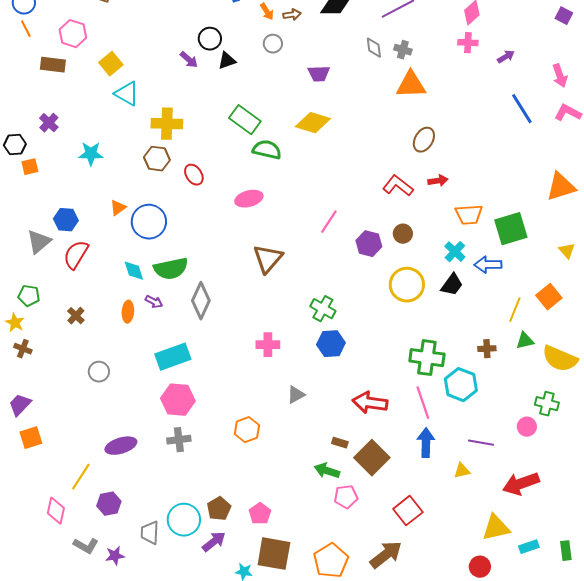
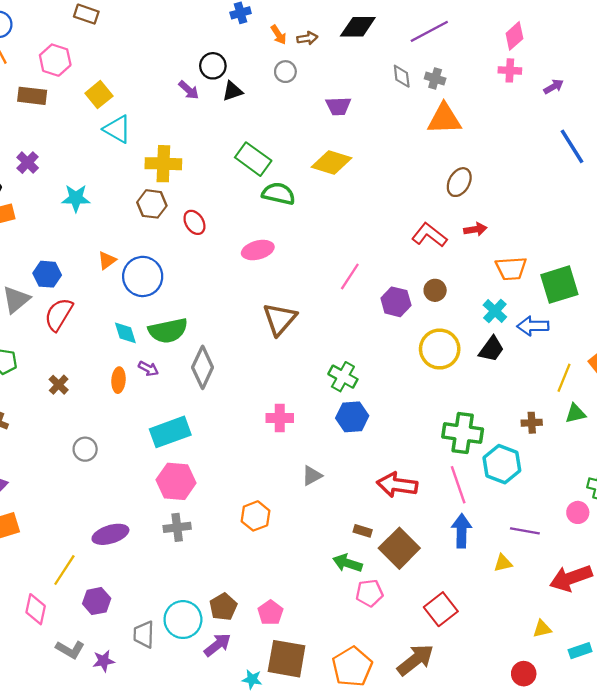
yellow triangle: (496, 528) -> (542, 629), size x0.6

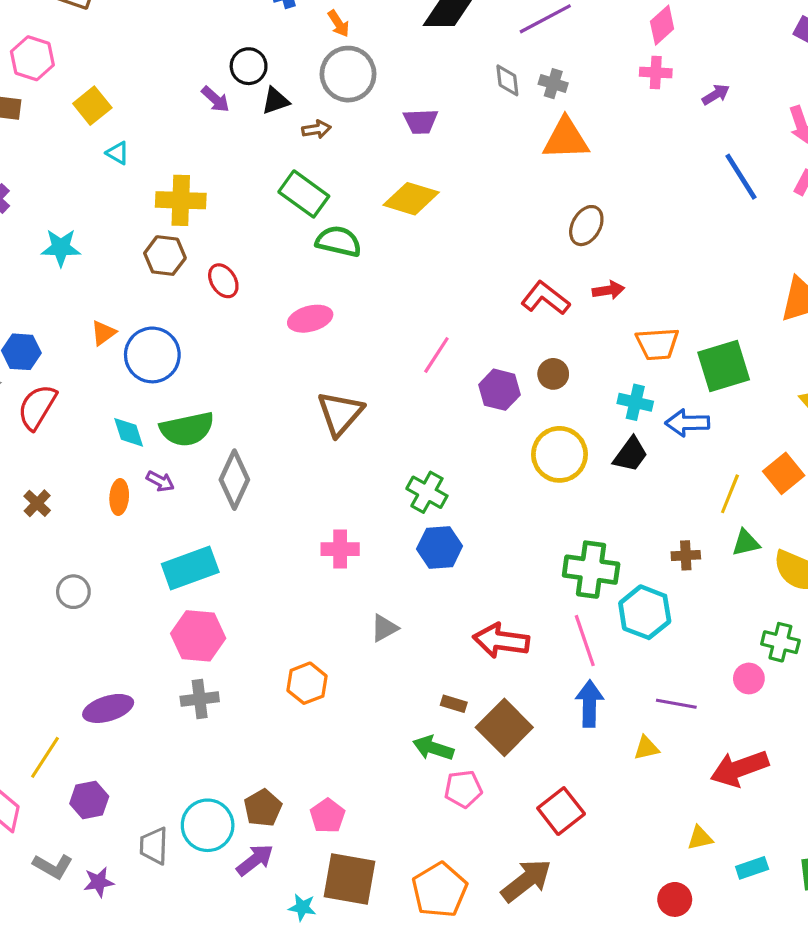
brown arrow: (307, 38) -> (316, 129), moved
gray circle: (285, 72) -> (348, 74), size x1.8
cyan triangle: (117, 129) -> (118, 153), size x0.6
cyan cross: (495, 311) -> (635, 402), turned -30

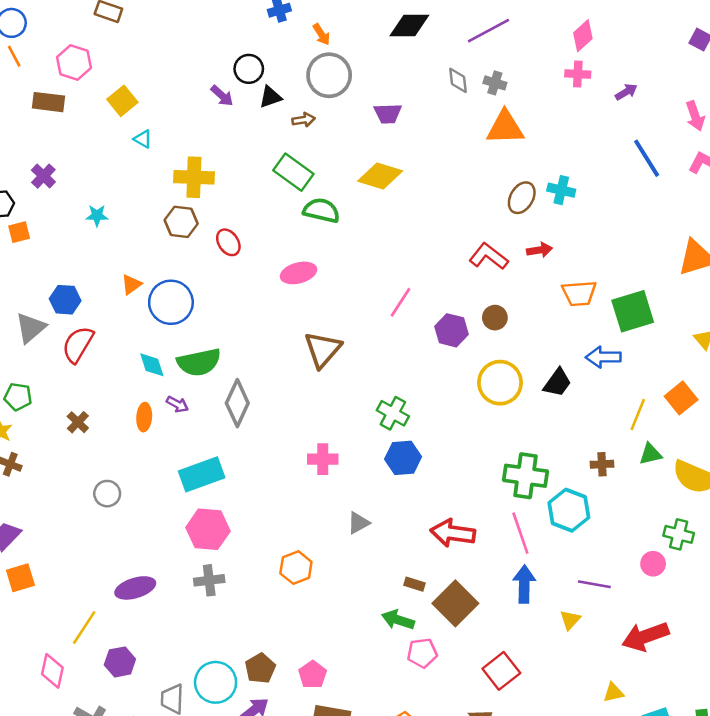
cyan star: (61, 248) -> (97, 216), size x0.7
cyan cross: (635, 402) -> (561, 190), moved
yellow triangle: (646, 748) -> (570, 620), turned -35

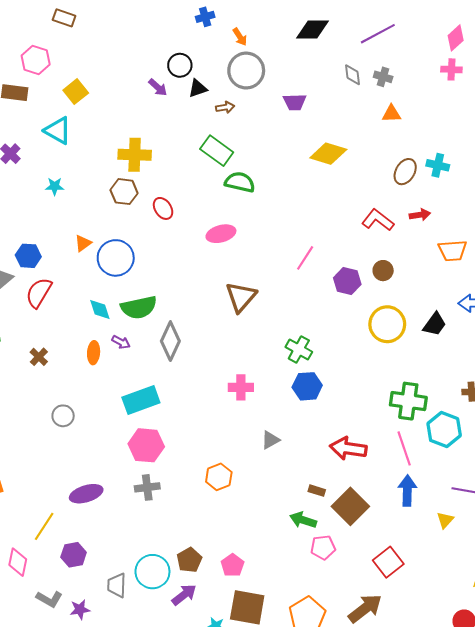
orange triangle: (505, 128) -> (391, 114), size x0.6
cyan triangle: (143, 139) -> (58, 131), moved, size x1.8
yellow diamond: (380, 176) -> (328, 154), moved

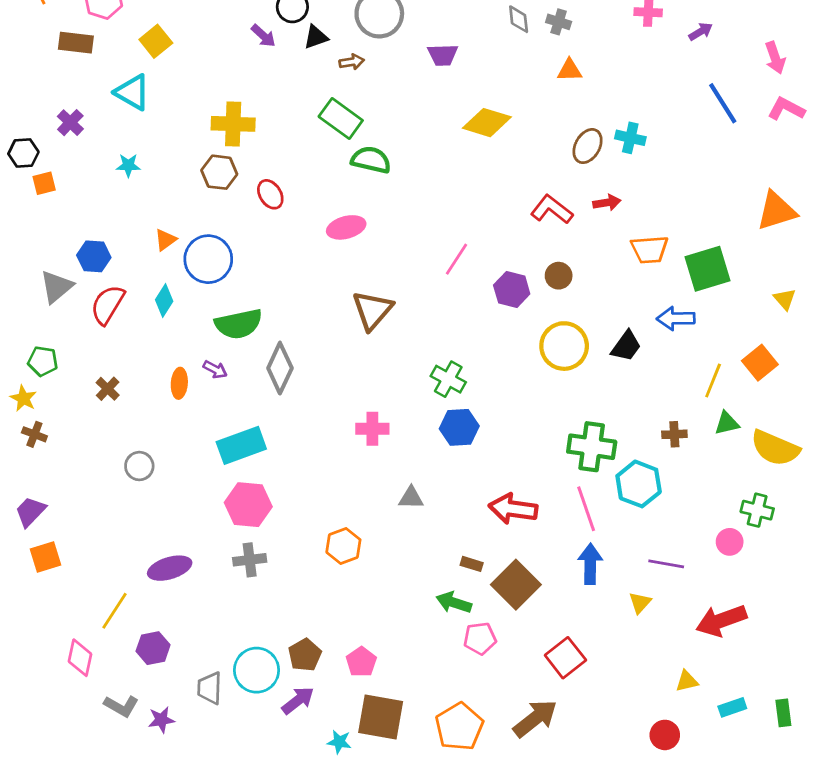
cyan diamond: (100, 309) -> (164, 301), moved, turned 50
gray triangle: (270, 440) -> (411, 498), turned 30

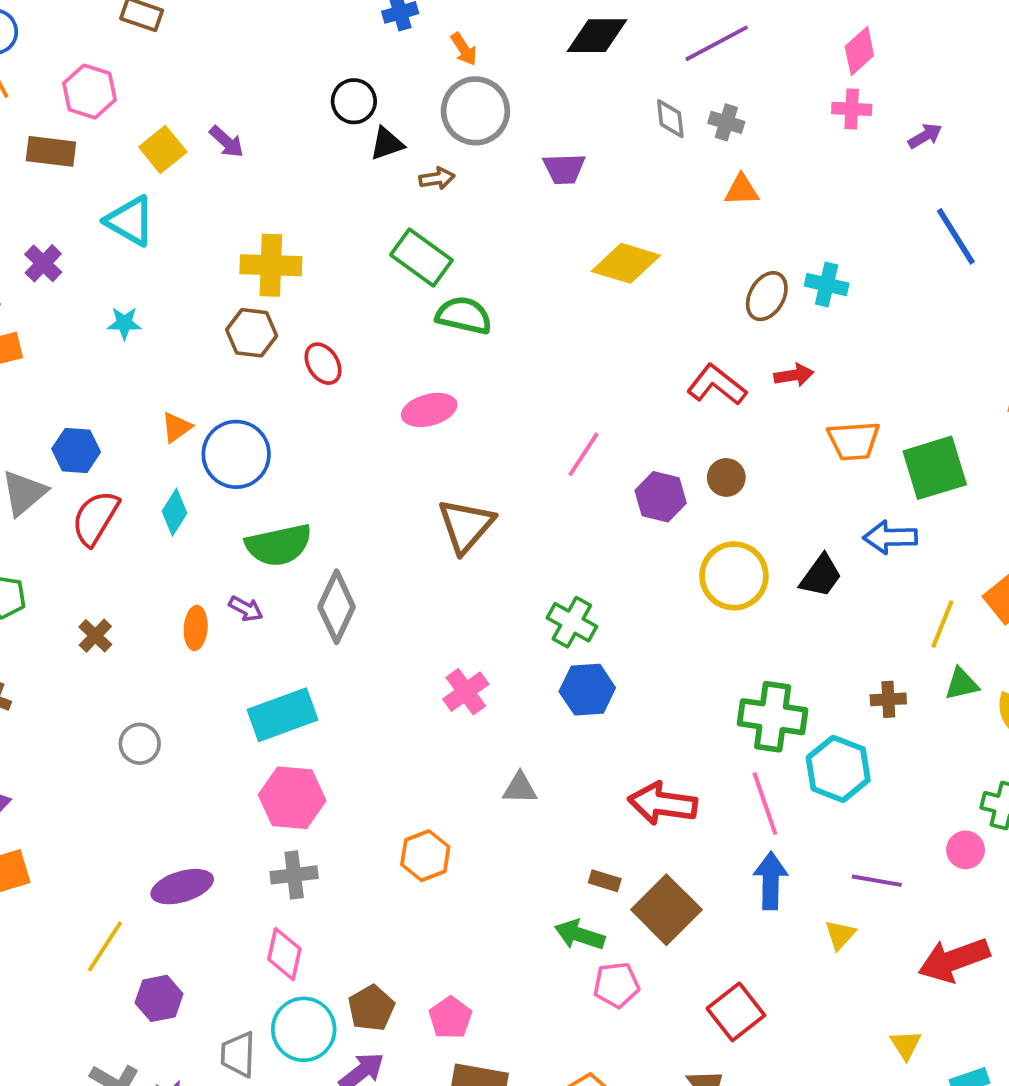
purple arrow: (263, 36) -> (227, 142), moved
pink cross: (372, 429) -> (466, 692), turned -36
pink diamond: (80, 658) -> (284, 954), moved
yellow triangle: (687, 681) -> (906, 1045), turned -50

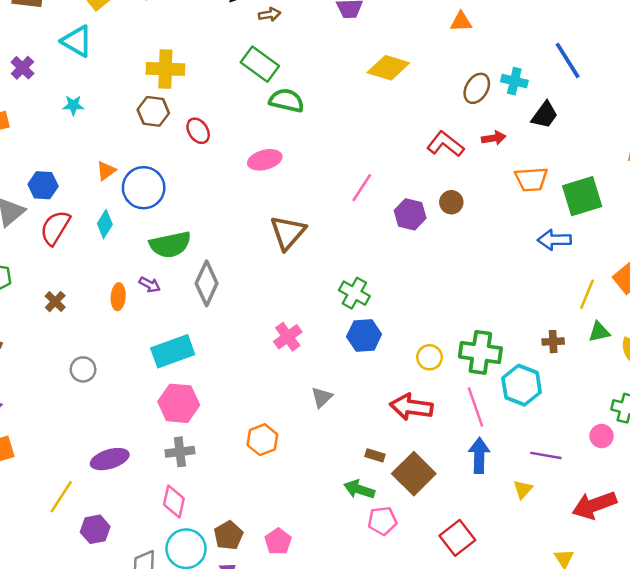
blue line: (956, 236) -> (568, 60), moved
yellow circle: (734, 576) -> (430, 357), moved, size x0.6
black trapezoid: (821, 576) -> (545, 115), moved
gray triangle: (520, 788) -> (322, 397), turned -45

